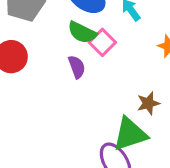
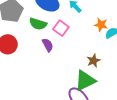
green semicircle: (82, 32) -> (38, 24), moved

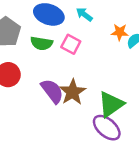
purple semicircle: (48, 45) -> (52, 91), moved, size x1.5
brown star: (93, 61) -> (73, 92), moved, size x1.5

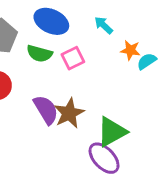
cyan arrow: (84, 14) -> (103, 25), moved
pink square: (71, 44) -> (73, 58), turned 30

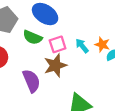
cyan arrow: (103, 25) -> (82, 46), moved
brown star: (69, 113) -> (55, 65), moved

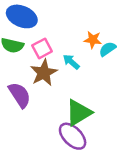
cyan arrow: (82, 46) -> (71, 62), moved

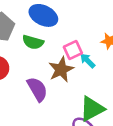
pink square: (42, 48) -> (73, 50), moved

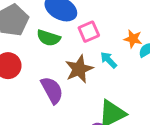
pink square: (73, 50) -> (89, 32), moved

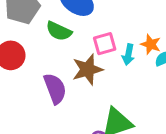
pink square: (89, 32) -> (105, 44), moved
cyan arrow: (109, 60) -> (128, 55), moved, turned -132

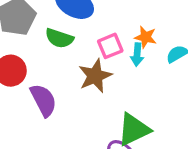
orange star: (151, 44) -> (146, 37), moved
purple semicircle: (55, 89) -> (43, 100), moved

